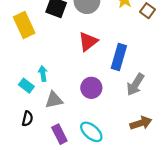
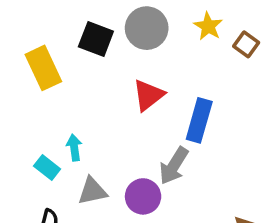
gray arrow: (135, 84) -> (174, 166), moved
purple circle: (91, 88) -> (143, 196), moved

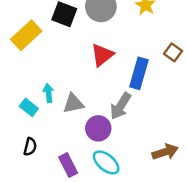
brown square: (246, 44) -> (173, 52), moved
yellow rectangle: (43, 68) -> (26, 35), turned 72
gray triangle: (92, 191) -> (73, 103), moved

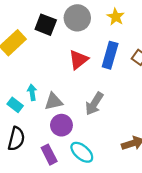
blue rectangle: (139, 73) -> (110, 55), moved
purple circle: (98, 128) -> (61, 125), moved
black semicircle: (30, 147) -> (16, 139), size x1.5

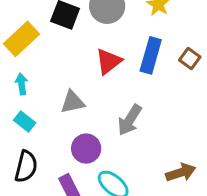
cyan arrow: (32, 92) -> (22, 84), moved
gray triangle: (54, 101) -> (73, 102), moved

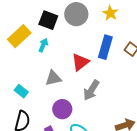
red triangle: (109, 61) -> (80, 62), moved
cyan arrow: (22, 84) -> (43, 45), moved, turned 32

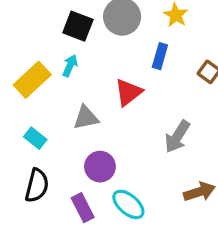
yellow rectangle: (19, 36) -> (32, 80), moved
blue rectangle: (105, 47) -> (160, 56), moved, size x0.7
gray arrow: (91, 90) -> (177, 137), moved

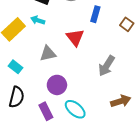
cyan arrow: (70, 66) -> (38, 20), turned -96
red triangle: (128, 92) -> (75, 37), turned -30

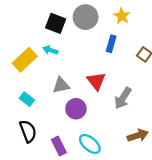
red triangle: (75, 37) -> (96, 81), moved
purple circle: (57, 85) -> (76, 109), moved
black semicircle: (17, 97) -> (28, 131), turned -35

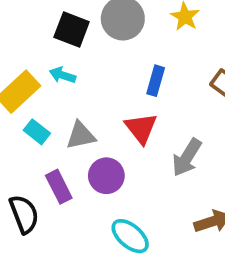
blue rectangle: (111, 44) -> (156, 81), moved
cyan rectangle: (27, 99) -> (37, 132), moved
purple rectangle: (59, 146) -> (59, 187), moved

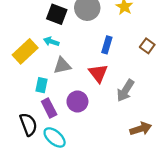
cyan rectangle: (37, 132) -> (41, 85), moved, turned 64
gray triangle: (81, 136) -> (62, 66), moved
cyan ellipse: (130, 236) -> (55, 137), moved

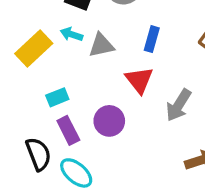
gray triangle: (62, 66) -> (101, 45), moved
cyan rectangle: (41, 85) -> (57, 97), turned 56

